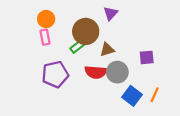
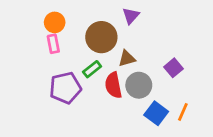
green rectangle: (78, 46) -> (92, 69), moved
purple square: (147, 57) -> (174, 68), turned -35
red semicircle: (96, 72) -> (113, 85), turned 75

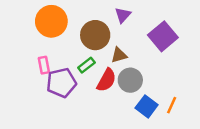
orange circle: (55, 22) -> (51, 21), size x1.6
pink rectangle: (53, 44) -> (44, 65), moved
purple square: (174, 68) -> (163, 36), moved, size x1.6
red semicircle: (113, 85) -> (106, 80), turned -140

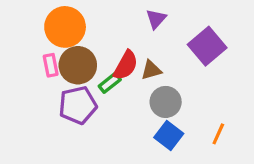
brown circle: (95, 35) -> (78, 65), moved
pink rectangle: (44, 65) -> (51, 65), moved
red semicircle: (106, 80) -> (126, 65), moved
blue square: (147, 106) -> (169, 135), moved

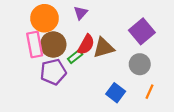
purple triangle: (156, 19) -> (81, 13), moved
pink rectangle: (51, 65) -> (35, 45), size x1.6
brown triangle: (151, 70) -> (104, 48), size x1.5
gray circle: (166, 102) -> (140, 64), moved

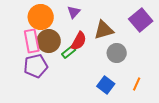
purple square: (142, 31) -> (141, 20), moved
brown triangle: (104, 48) -> (104, 30), moved
gray circle: (140, 64) -> (117, 53), moved
purple pentagon: (53, 72) -> (36, 66), moved

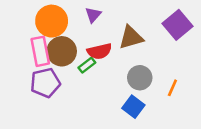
red semicircle: (79, 41) -> (99, 51), turned 48
gray circle: (117, 53) -> (140, 78), moved
orange line: (137, 84) -> (172, 88), moved

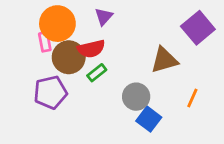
brown triangle: (131, 37) -> (164, 60), moved
pink rectangle: (40, 51) -> (45, 42), moved, size x0.6
red semicircle: (99, 51) -> (91, 49), moved
gray circle: (140, 78) -> (136, 97), moved

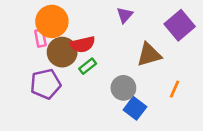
purple triangle: (104, 17) -> (125, 15), moved

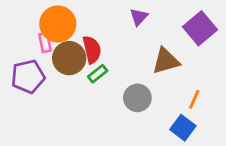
red semicircle: (83, 44) -> (92, 50), turned -90
purple pentagon: (46, 84) -> (28, 77), moved
blue square: (135, 108) -> (183, 128), moved

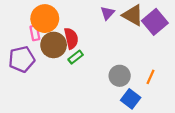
brown triangle: (166, 61) -> (133, 15), moved, turned 45
gray circle: (137, 98) -> (120, 76), moved
blue square: (183, 128) -> (131, 99), moved

